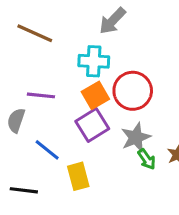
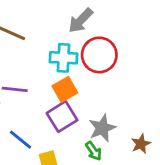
red circle: (133, 91) -> (99, 55), moved
green arrow: (147, 159) -> (94, 151), moved

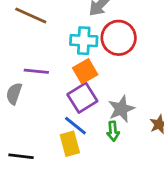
blue line: (20, 140) -> (75, 126), moved
green arrow: (94, 151) -> (113, 131), turned 30

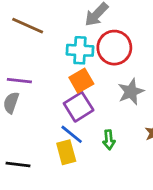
purple line: (36, 71) -> (19, 81), moved
gray star: (121, 109) -> (131, 92), moved

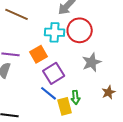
orange square: (81, 81) -> (39, 54), moved
yellow rectangle: (66, 152) -> (65, 106), moved

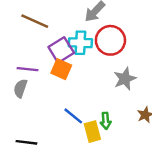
orange square: (39, 54) -> (61, 69), turned -36
purple square: (54, 73) -> (61, 50), moved

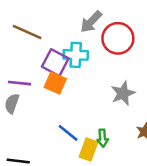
red circle: (110, 40) -> (118, 38), moved
purple square: (61, 50) -> (55, 63), turned -30
yellow rectangle: (92, 132) -> (89, 149), turned 35

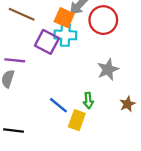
orange square: (55, 83) -> (64, 18), moved
green arrow: (103, 138) -> (88, 101), moved

